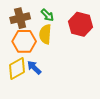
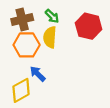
yellow diamond: (17, 68) -> (21, 90), moved

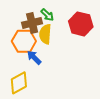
brown cross: (22, 20) -> (32, 23), moved
blue arrow: (38, 74) -> (34, 57), moved

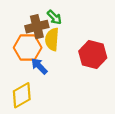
red hexagon: (81, 24) -> (93, 54), moved

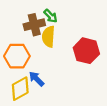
orange hexagon: (28, 48) -> (17, 56), moved
blue arrow: (39, 66) -> (36, 79), moved

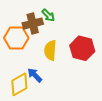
yellow semicircle: (48, 37) -> (50, 50), moved
orange hexagon: (17, 56) -> (16, 38), moved

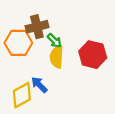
green arrow: (48, 15) -> (54, 41), moved

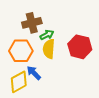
green arrow: (54, 41) -> (47, 35), turned -72
orange hexagon: (18, 43) -> (21, 51), moved

